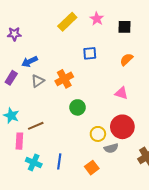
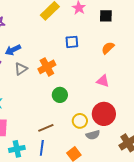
brown line: (36, 126) -> (46, 128), moved
cyan cross: (34, 162) -> (17, 149), turned -35

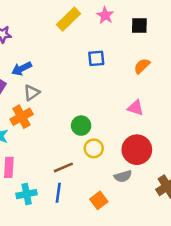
orange cross: (47, 67) -> (22, 117), moved
yellow circle: (80, 121) -> (94, 148), moved

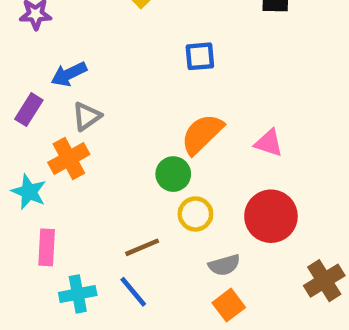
orange semicircle: (142, 66) -> (202, 134), moved, size x1.5
gray semicircle: (123, 176) -> (224, 265), moved
blue line: (58, 193) -> (133, 292), turned -48
orange square: (99, 200) -> (229, 305), moved

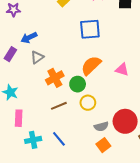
blue square: (200, 56) -> (90, 29), size x1.5
orange cross: (69, 158) -> (55, 78), moved
red circle: (271, 216) -> (125, 121), moved
brown line: (142, 247) -> (59, 106), moved

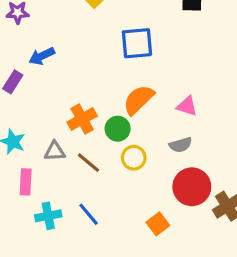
gray triangle: (37, 57) -> (55, 151), moved, turned 32
brown line: (59, 106) -> (89, 163), turned 63
gray semicircle: (101, 126) -> (181, 145), moved

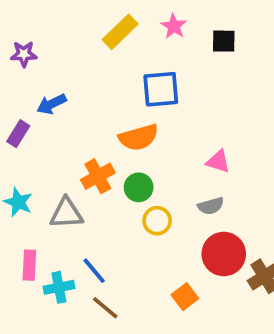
orange semicircle: (139, 100) -> (139, 137), moved, turned -152
gray triangle: (55, 151) -> (66, 213), size x1.4
brown line: (89, 163) -> (105, 308), moved
pink rectangle: (26, 182) -> (29, 265), moved
blue line: (89, 214) -> (94, 271), moved

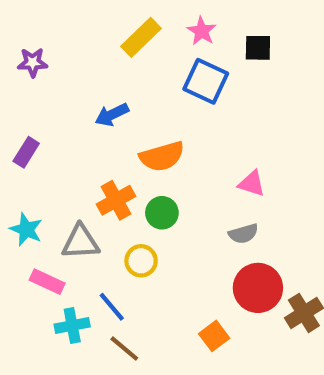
blue square: (161, 89) -> (206, 81), moved, turned 30
blue arrow: (52, 104) -> (112, 115), moved
yellow circle: (157, 221) -> (141, 261), moved
pink rectangle: (29, 265) -> (47, 282), moved, turned -68

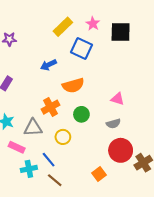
black square: (258, 48) -> (121, 32), size x1.5
blue square: (206, 81) -> (81, 48), moved
green circle: (162, 213) -> (81, 114), moved

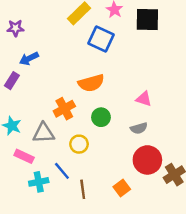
blue arrow: (49, 65) -> (29, 59), moved
brown line: (55, 180) -> (83, 189), moved, turned 42

